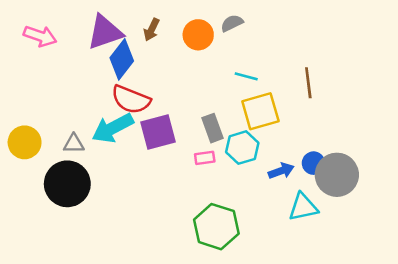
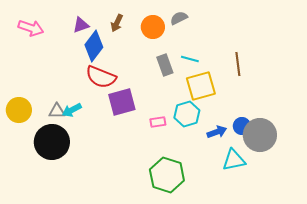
purple triangle: (105, 32) -> (81, 25), size x0.6
cyan arrow: (113, 128) -> (72, 110), moved, size x0.6
gray rectangle: (212, 128) -> (165, 65), moved

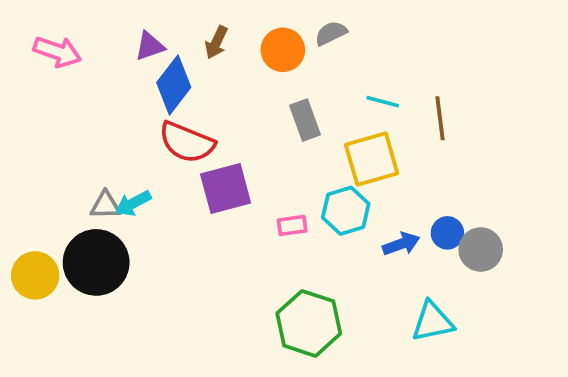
cyan line: (190, 59) -> (383, 102), moved
yellow circle: (19, 110) -> (35, 275), moved
gray circle: (260, 135) -> (481, 250), size x0.7
cyan triangle: (234, 160) -> (433, 322), moved

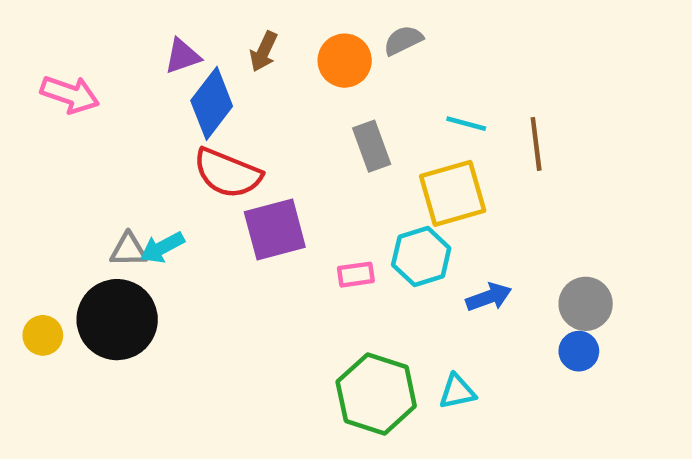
pink arrow: (57, 52) -> (70, 94), moved
blue circle: (447, 233) -> (579, 351), moved
yellow circle: (35, 275) -> (43, 335), size x0.7
cyan triangle: (433, 322) -> (457, 392), moved, size x0.7

